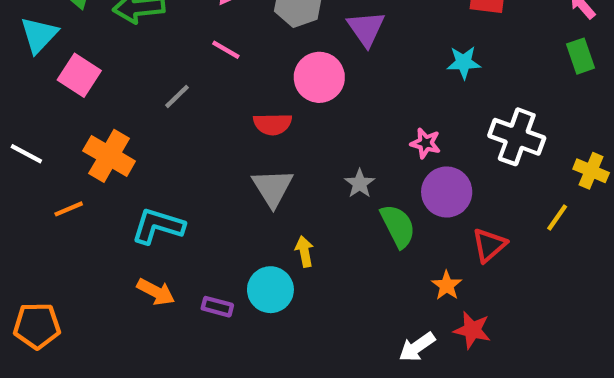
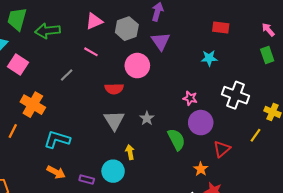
gray star: (360, 184) -> (147, 118), moved
orange line: (69, 209) -> (13, 131), turned -40

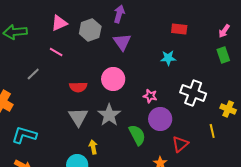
pink arrow: (268, 30) -> (224, 31), turned -104
pink circle: (137, 66) -> (113, 79), moved
gray star: (147, 118) -> (109, 115), size x1.6
yellow line: (256, 135) -> (212, 131), turned -48

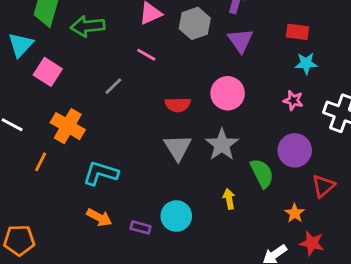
red rectangle: (179, 29) -> (298, 32), moved
pink star: (150, 96) -> (293, 100), moved
yellow arrow: (93, 147) -> (229, 199), moved

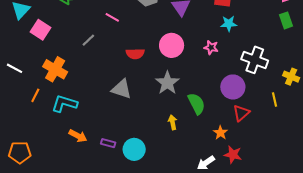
pink star: (293, 100) -> (211, 47), moved
gray triangle: (178, 148) -> (122, 89), moved, turned -40
purple circle: (295, 150) -> (233, 87), moved
cyan L-shape: (101, 173) -> (64, 104), moved
cyan circle: (176, 216) -> (134, 149), moved

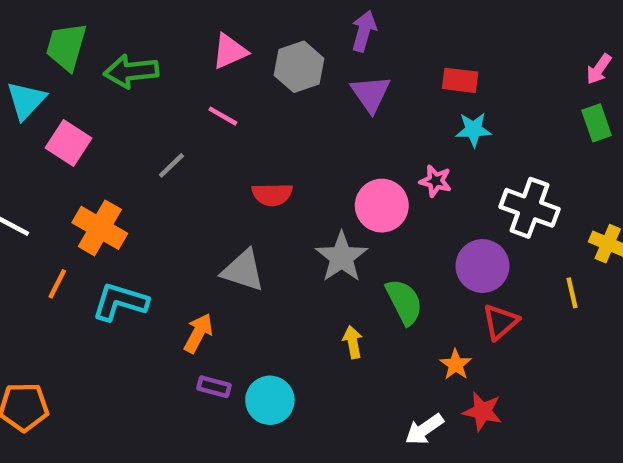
pink circle: (172, 45) -> (382, 206), moved
orange arrow: (78, 136) -> (198, 333), moved, turned -90

